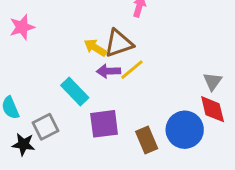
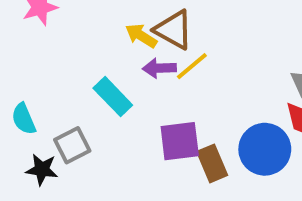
brown triangle: (119, 43) -> (174, 30), turned 48
purple square: (104, 124) -> (180, 141), moved

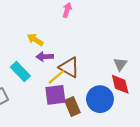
brown triangle: (174, 30) -> (69, 67), moved
yellow line: (192, 66) -> (56, 77), moved

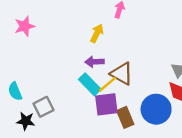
yellow arrow: (35, 40) -> (97, 33), moved, turned 84
cyan rectangle: (20, 71) -> (90, 84), moved

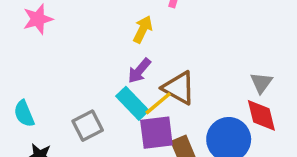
purple arrow: (94, 62) -> (139, 71), turned -48
gray square: (44, 107) -> (88, 126), moved

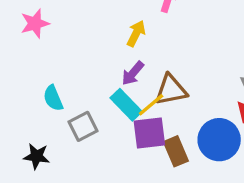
brown triangle: (179, 88) -> (171, 90), turned -40
cyan semicircle: (24, 114) -> (53, 98), moved

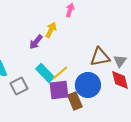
purple arrow: (133, 73) -> (36, 42), moved
brown triangle: (171, 90) -> (100, 57), moved
blue circle: (219, 140) -> (88, 85), moved

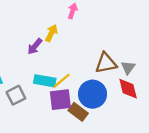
cyan rectangle: (45, 73) -> (45, 81), turned -36
brown rectangle: (75, 101) -> (78, 112), turned -30

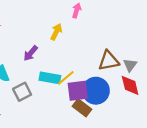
purple arrow: (35, 46) -> (31, 53), moved
purple square: (60, 100) -> (78, 91), moved

